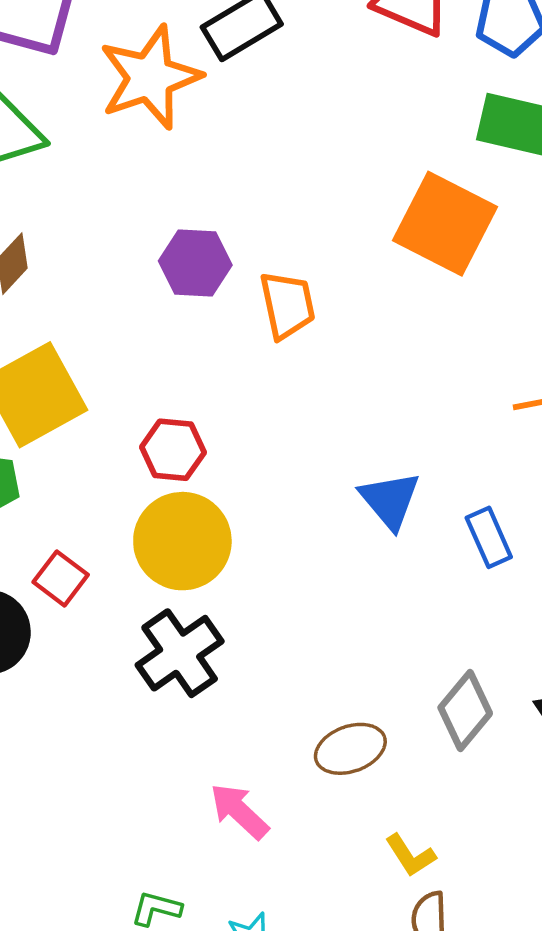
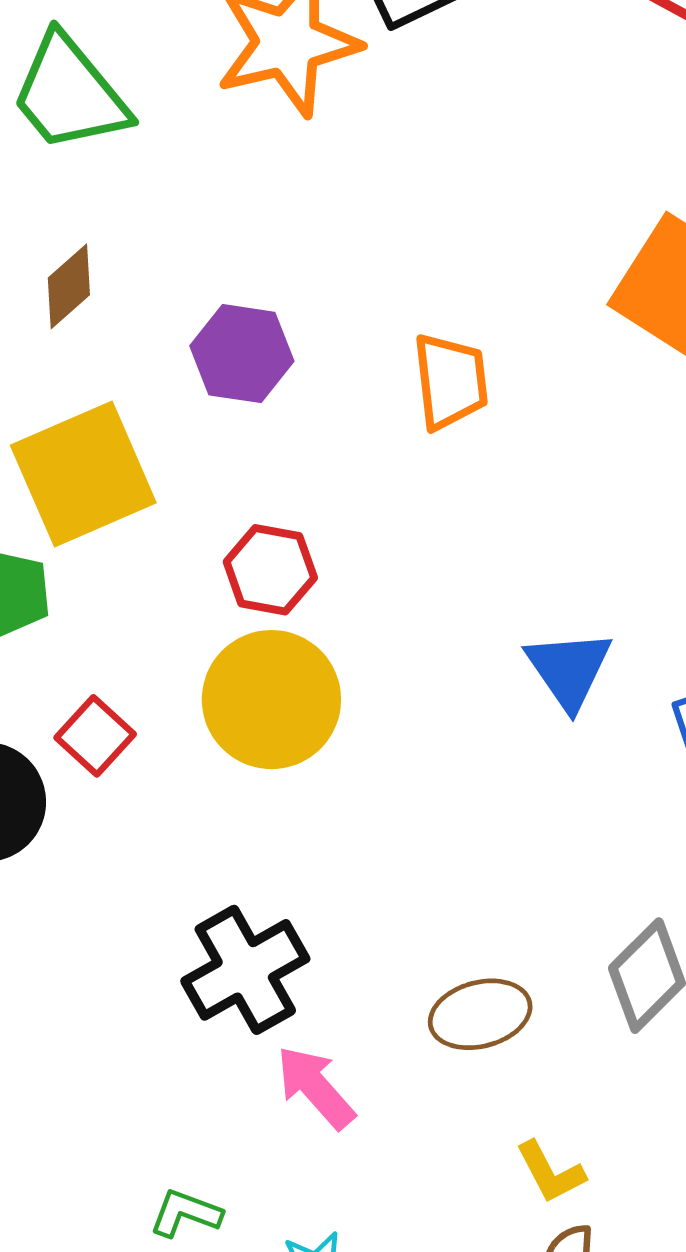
purple hexagon: (195, 263) -> (242, 354), moved
black cross: (180, 653) -> (245, 970), moved

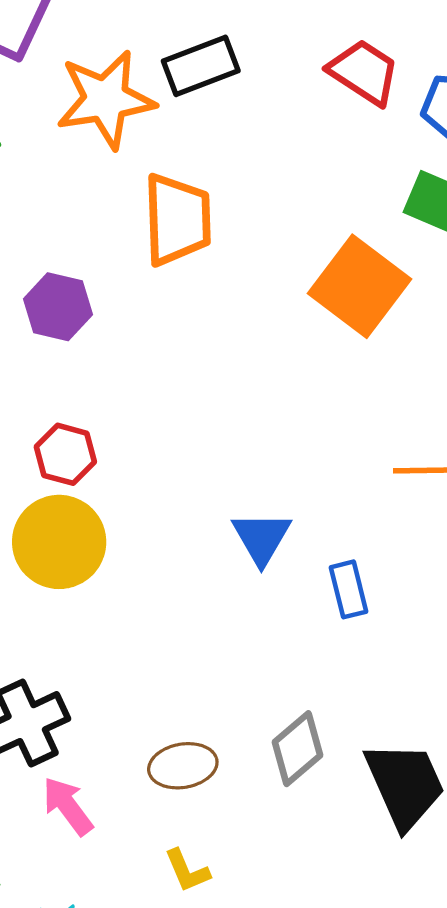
orange trapezoid: (451, 381) -> (177, 219), moved, size x1.4
yellow L-shape: (550, 1172) -> (187, 871), moved

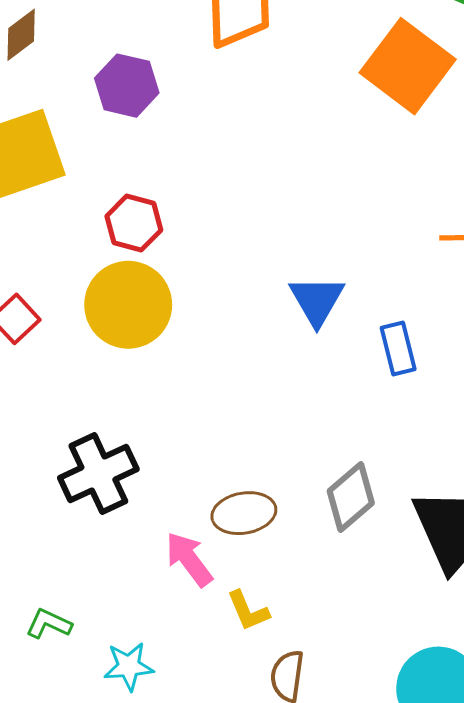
pink arrow: (68, 806) -> (189, 559), moved

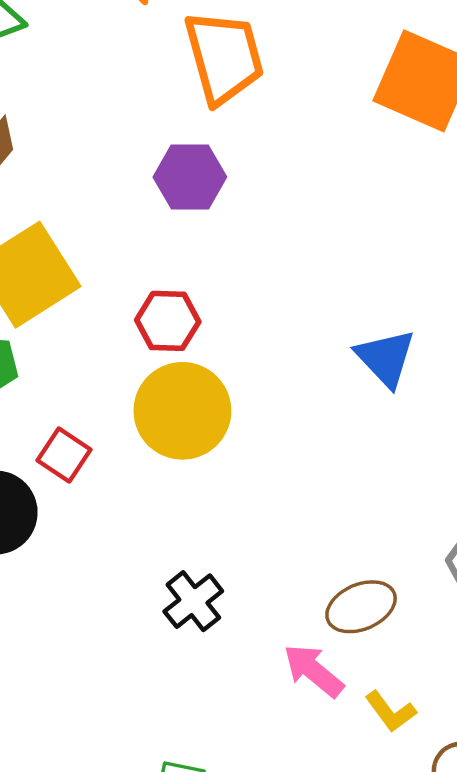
purple hexagon: (127, 86) -> (190, 177), moved
black cross: (98, 474) -> (193, 601), size x0.7

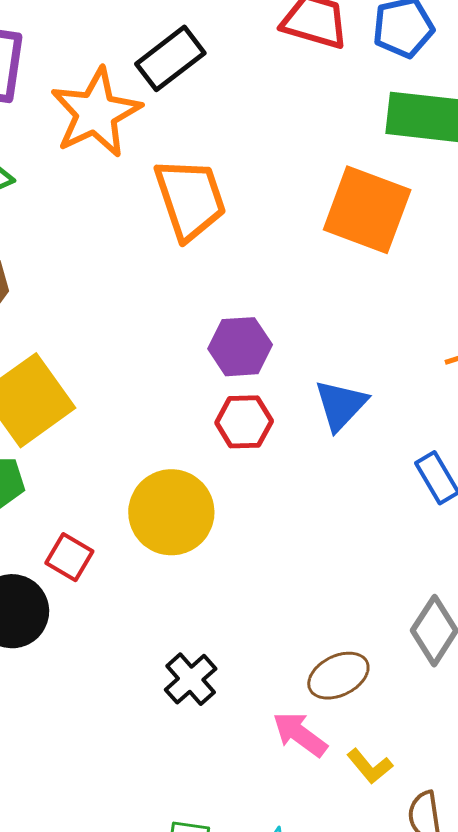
purple hexagon: (190, 177) -> (240, 347), moved
red hexagon: (168, 321) -> (244, 422), moved
blue triangle: (386, 358) -> (341, 405), moved, turned 30

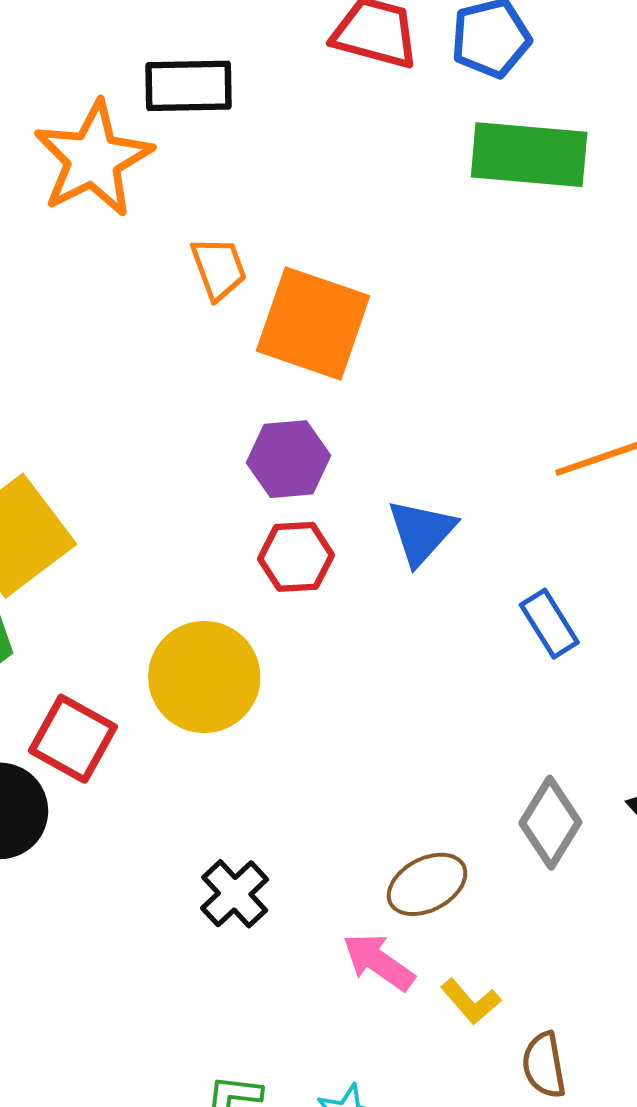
black rectangle: (170, 58) -> (188, 86), turned 38
orange trapezoid: (190, 199) -> (219, 268), size x0.6
orange square: (367, 210) -> (313, 323), moved
red square: (69, 557) -> (73, 739), size x1.4

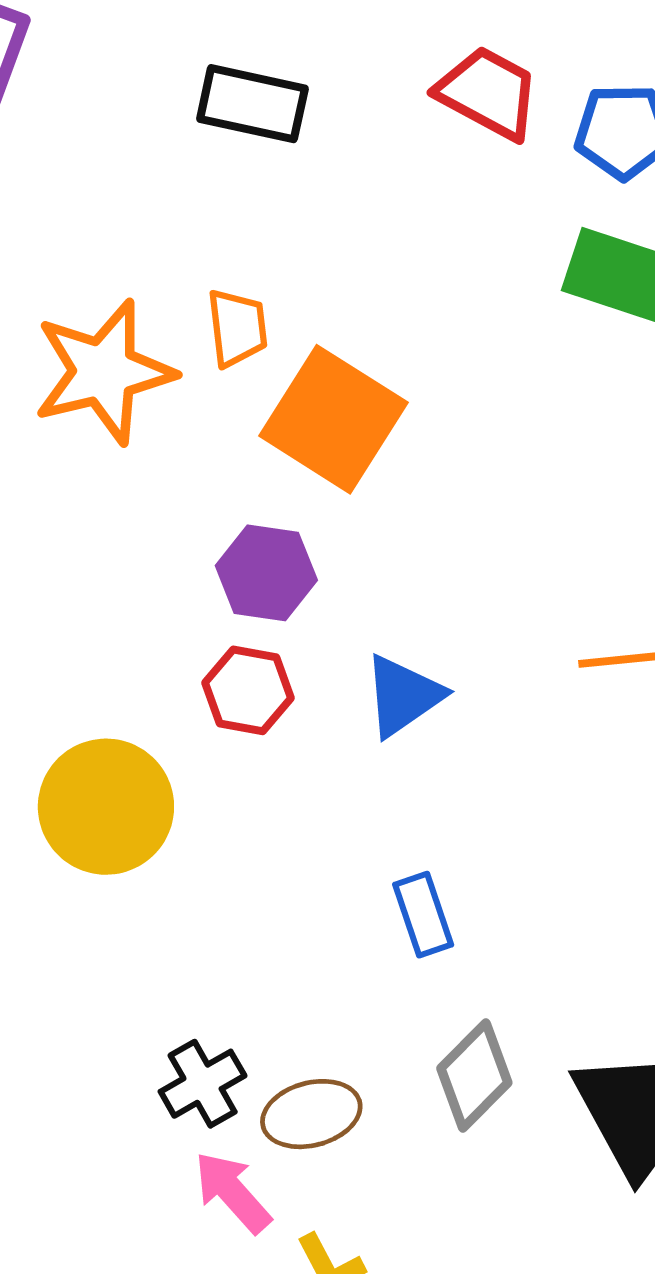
orange star: (93, 159) -> (104, 372), moved
blue rectangle: (549, 624) -> (423, 915), moved
black cross: (235, 894) -> (203, 1084), moved

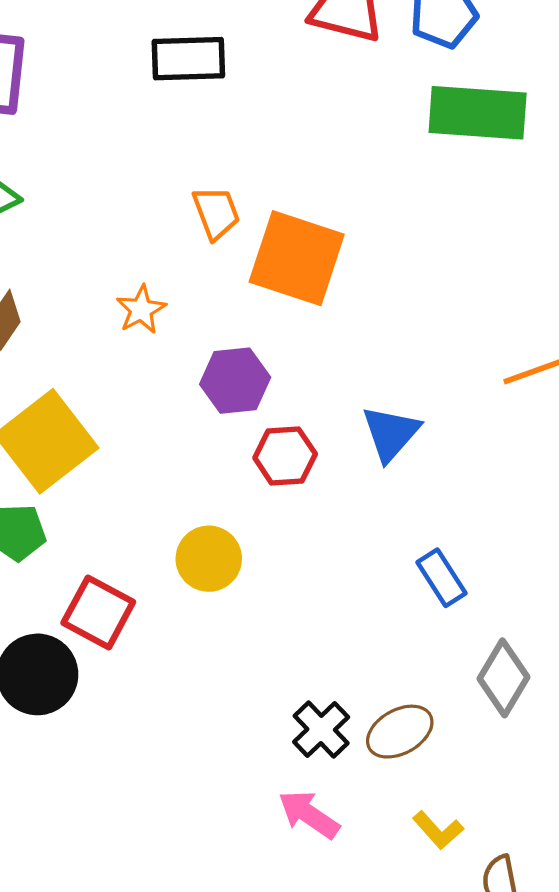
orange star: (104, 372) -> (141, 310), moved, size x0.5
purple hexagon: (266, 573) -> (235, 381), moved
yellow circle: (106, 807) -> (209, 559), size x0.7
pink arrow: (232, 1192) -> (309, 814), moved

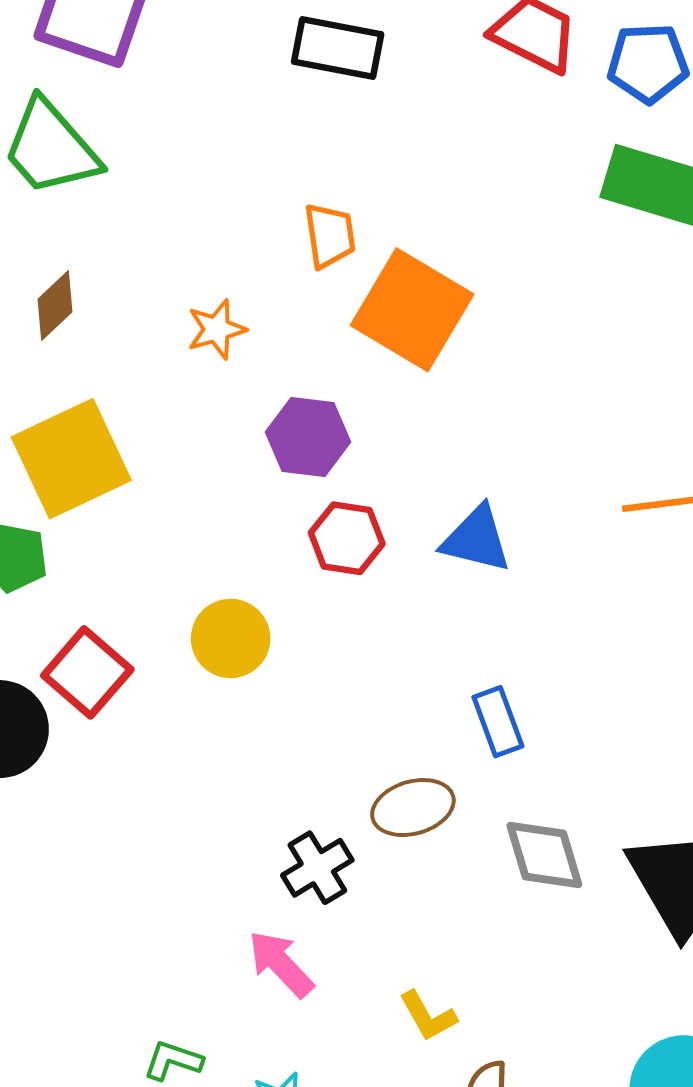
blue triangle: (391, 433) -> (476, 539), turned 50
gray diamond: (504, 678) -> (544, 855), turned -60
brown ellipse: (400, 732) -> (413, 808), moved

